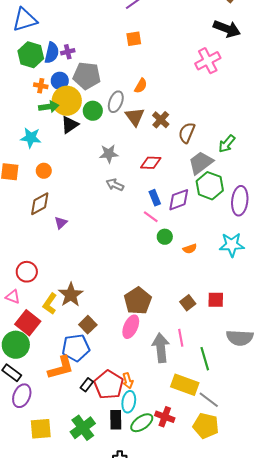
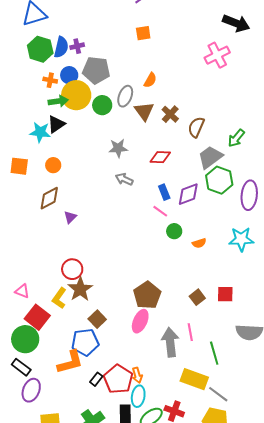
black triangle: (70, 125) -> (56, 124), moved
red circle: (27, 272) -> (72, 269), moved

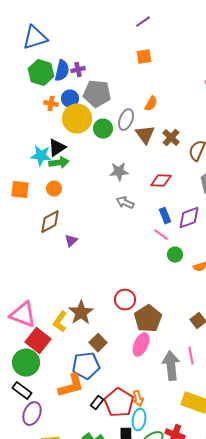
green arrow: (58, 101) -> (59, 163), moved
red circle: (72, 269) -> (125, 300), moved
pink triangle: (22, 291) -> (23, 315), size x1.8

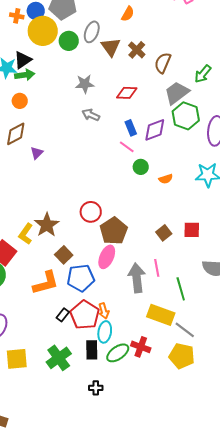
orange semicircle: (151, 104) -> (128, 14), moved
blue pentagon: (86, 366) -> (81, 278), moved
orange L-shape: (71, 386) -> (46, 283), moved

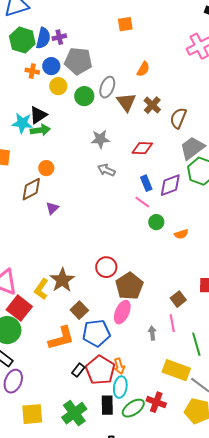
yellow circle: (43, 31) -> (58, 86), size x0.6
orange circle: (20, 101) -> (46, 168), moved
brown square: (164, 233) -> (178, 299), moved
gray arrow: (137, 278) -> (152, 333), size x0.5

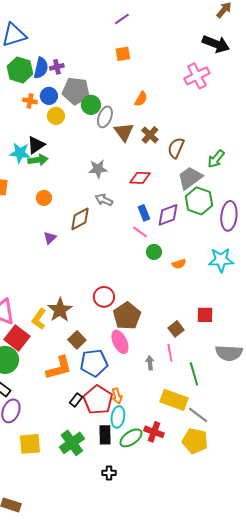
green circle: (84, 96) -> (91, 105), moved
brown diamond: (31, 189) -> (80, 219), moved
pink ellipse: (122, 312) -> (120, 342), turned -50

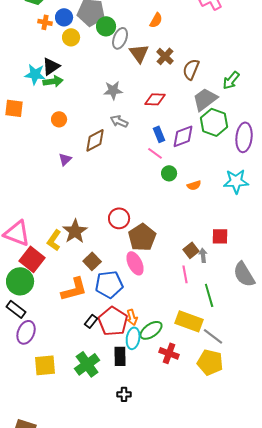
gray semicircle: (229, 353) -> (244, 274), turned 56
gray arrow: (150, 363) -> (203, 255), moved
green ellipse: (131, 438) -> (151, 330), moved

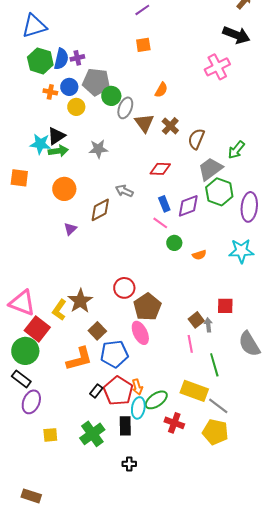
gray star: (113, 90) -> (98, 149), moved
orange circle: (59, 119) -> (64, 189), size x1.5
yellow square: (45, 365) -> (50, 435), size x0.7

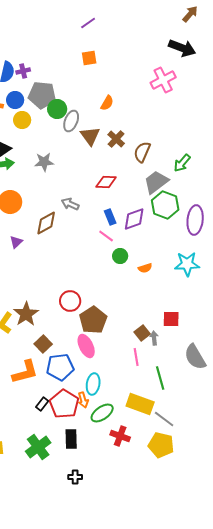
cyan ellipse: (138, 408) -> (93, 384), moved

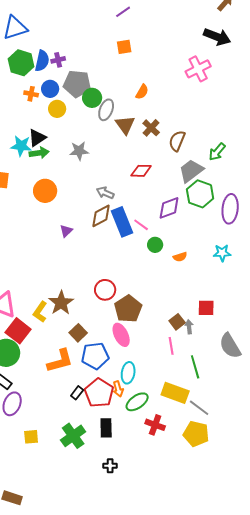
blue rectangle: (110, 217) -> (122, 222), moved, size x1.8
brown diamond: (46, 223) -> (101, 216), moved
purple triangle: (16, 242) -> (66, 231), moved
cyan star: (187, 264) -> (222, 253), size x0.7

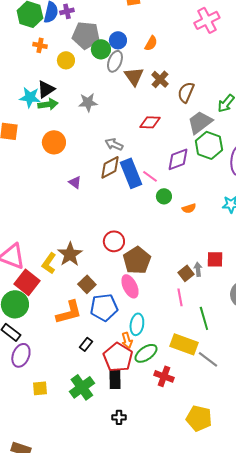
blue circle: (50, 89) -> (118, 40), moved
purple triangle: (66, 231) -> (75, 182), turned -40
gray arrow: (189, 327) -> (198, 269), moved
red pentagon: (99, 393) -> (118, 357), moved
yellow pentagon: (196, 434) -> (199, 418), moved

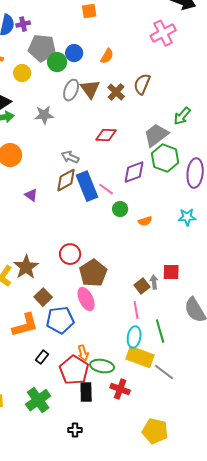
gray ellipse: (115, 61) -> (71, 90), moved
brown semicircle: (186, 92) -> (142, 84), moved
cyan ellipse: (137, 324) -> (134, 337), moved
green ellipse: (146, 353) -> (102, 366), turned 45
black rectangle: (115, 379) -> (86, 392), moved

